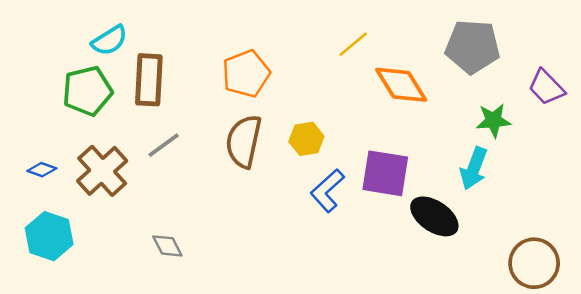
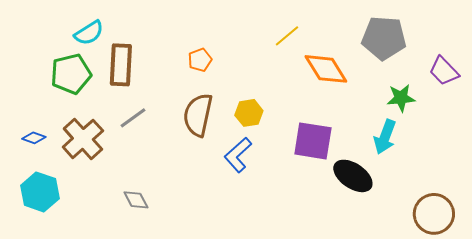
orange pentagon: (246, 74) -> (200, 60), size x0.6
blue L-shape: (327, 191) -> (238, 155), moved

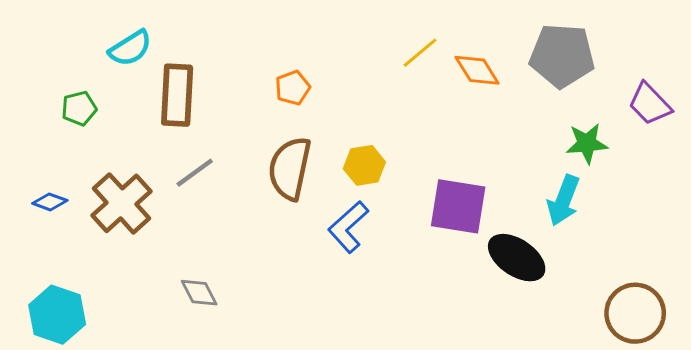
orange diamond: (326, 69) -> (477, 70), moved, size x0.7
green pentagon: (71, 74) -> (79, 108), moved, size x0.6
cyan hexagon: (40, 192) -> (57, 315), moved

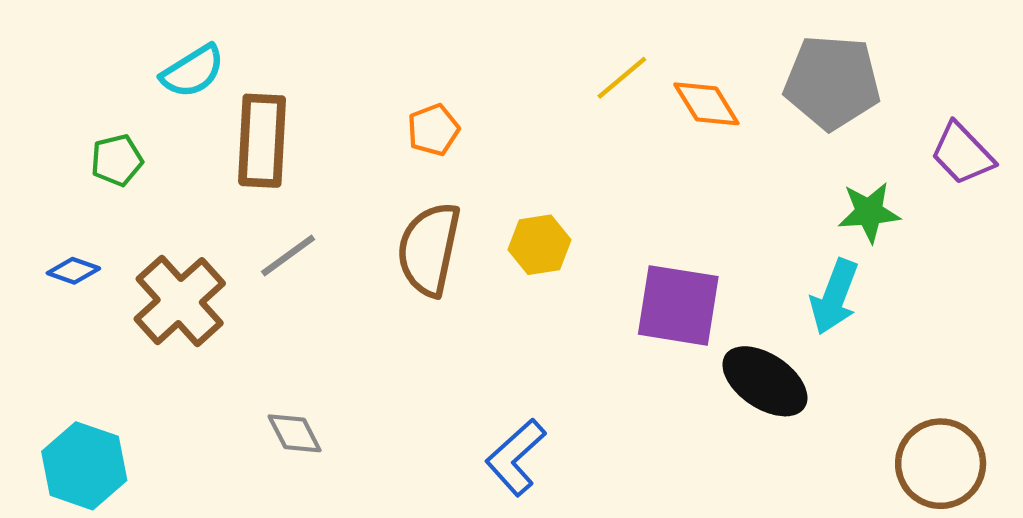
blue diamond: (50, 202) -> (73, 271), moved
blue L-shape: (348, 227) -> (516, 457), moved

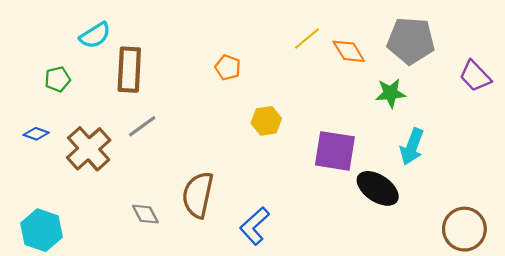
orange pentagon: (433, 130) -> (228, 67), moved, turned -30
green star: (869, 212) -> (391, 93), moved
brown semicircle: (429, 249) -> (198, 195), moved

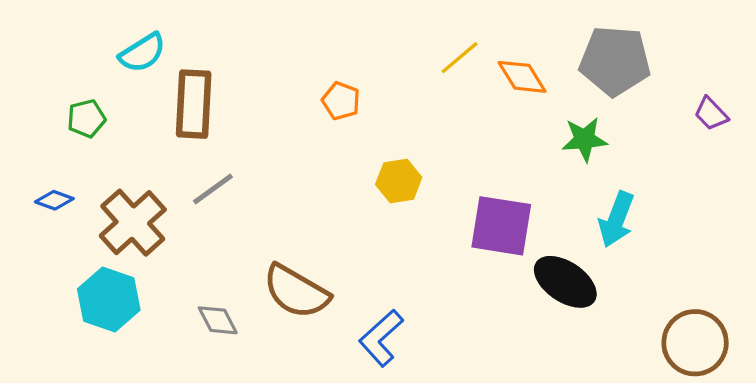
purple trapezoid: (475, 76) -> (711, 114), size x0.7
brown semicircle: (198, 195) -> (296, 291), turned -72
cyan hexagon: (42, 230) -> (109, 299), moved

